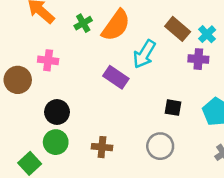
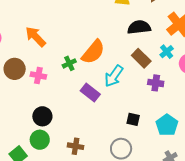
green cross: (83, 23) -> (69, 63), moved
cyan cross: (207, 34) -> (167, 52), moved
brown circle: (18, 80) -> (15, 69), moved

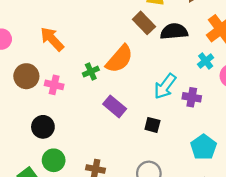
brown rectangle: (141, 58) -> (144, 23), moved
cyan arrow: (114, 76) -> (165, 86), moved
black circle: (42, 116) -> (43, 127), moved
black square: (133, 119) -> (152, 125), moved

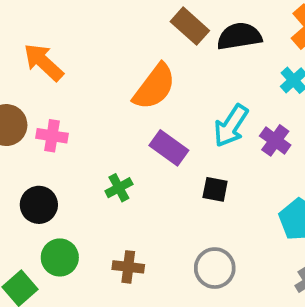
green cross: (91, 72) -> (119, 188), moved
purple cross: (192, 97) -> (275, 140), turned 30
purple rectangle: (115, 106) -> (169, 148), moved

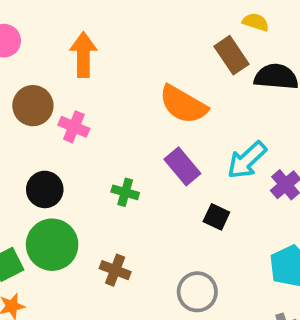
orange arrow: (43, 62) -> (83, 55), turned 33
orange semicircle: (154, 87) -> (183, 105), turned 69
green cross: (119, 188) -> (125, 192), turned 30
green circle: (60, 257) -> (52, 245), size x1.4

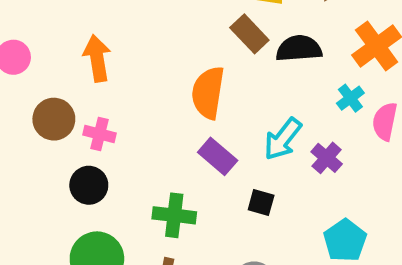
orange semicircle: (183, 105) -> (208, 93), turned 78
black circle: (45, 189) -> (89, 185), moved
green cross: (125, 192) -> (174, 215), moved, size x1.5

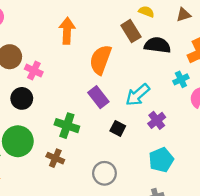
orange arrow: (97, 58) -> (67, 31), moved
purple cross: (327, 158) -> (157, 120), moved

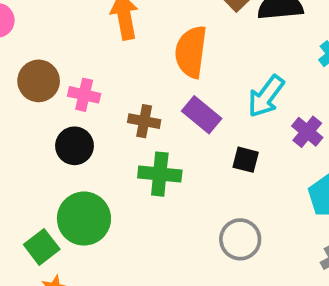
brown cross: (55, 158) -> (144, 121), moved

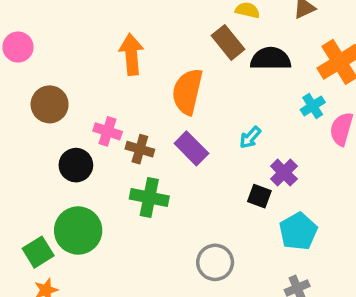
pink cross: (84, 95) -> (108, 131), moved
cyan arrow: (266, 96) -> (250, 137), size x0.6
black square: (246, 160) -> (259, 196), moved

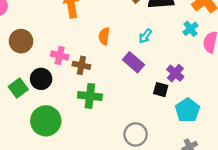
orange semicircle: (187, 92) -> (104, 36), moved, size x0.6
cyan arrow: (250, 137) -> (145, 36), moved
purple rectangle: (191, 148) -> (133, 62), moved
green square: (38, 252) -> (18, 88), moved

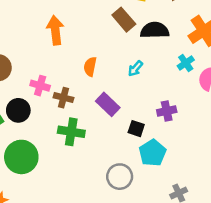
purple rectangle: (133, 62) -> (108, 104), moved
purple cross: (175, 73) -> (167, 111), turned 35
black square: (161, 90) -> (136, 129), moved
cyan pentagon: (187, 110) -> (152, 153), moved

